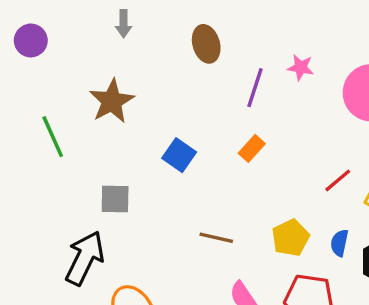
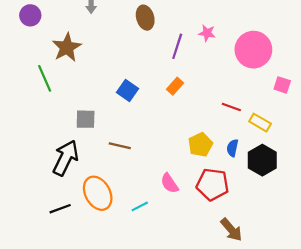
brown star: (112, 101) -> (67, 47), moved
red line: (338, 180) -> (231, 107), turned 60
brown line: (216, 238) -> (120, 146), moved

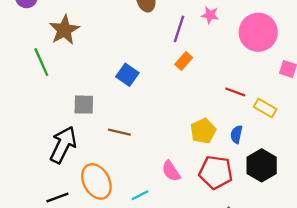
orange rectangle: (175, 86) -> (184, 61), moved
black hexagon: (262, 160) -> (262, 165), moved

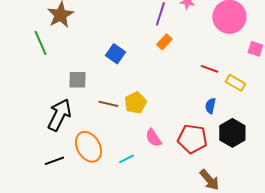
yellow pentagon: (203, 131) -> (135, 103), moved

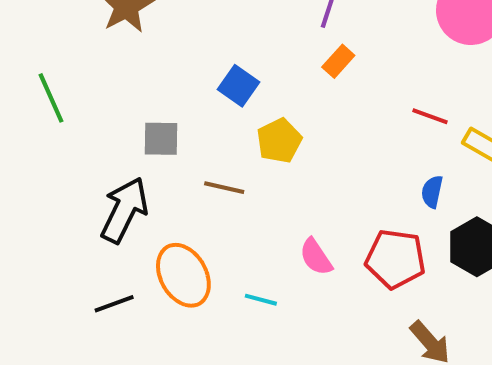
green line: (40, 43) -> (51, 98), moved
yellow pentagon: (135, 103) -> (279, 141), moved
cyan line: (126, 159) -> (261, 300), turned 42

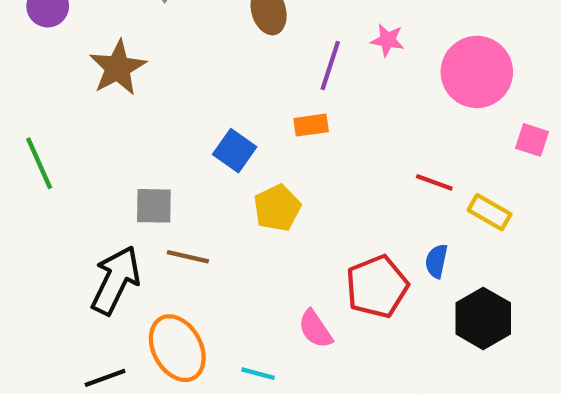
orange rectangle: (338, 61) -> (311, 125), moved, turned 40
brown line: (224, 188) -> (188, 257), moved
red pentagon: (395, 259) -> (377, 287), moved, turned -30

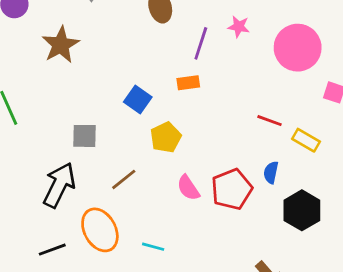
brown line: (188, 257) -> (124, 179), moved, turned -52
pink semicircle: (315, 329) -> (188, 188), moved

